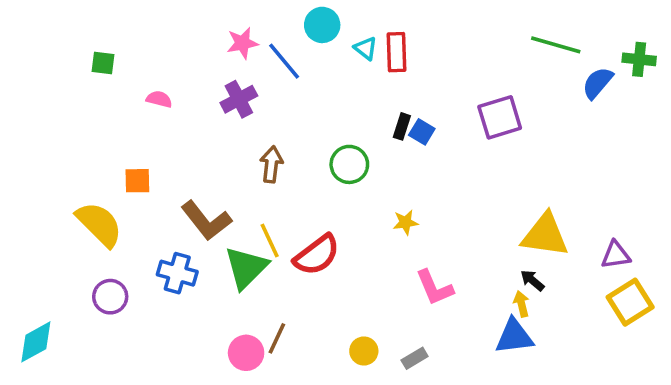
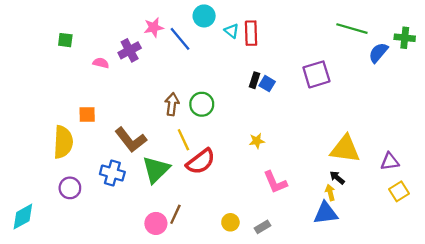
purple cross: (239, 99) -> (130, 50), moved
green circle: (349, 164) -> (202, 104), moved
yellow semicircle: (99, 224) -> (63, 142), turned 48
yellow line: (270, 241) -> (183, 140), moved
yellow square: (630, 302) -> (399, 191), size x0.7

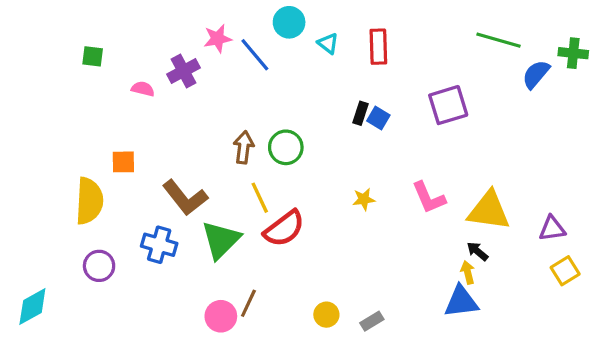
red rectangle: (251, 33) -> (378, 47), moved
pink L-shape: (275, 182) -> (429, 198), moved

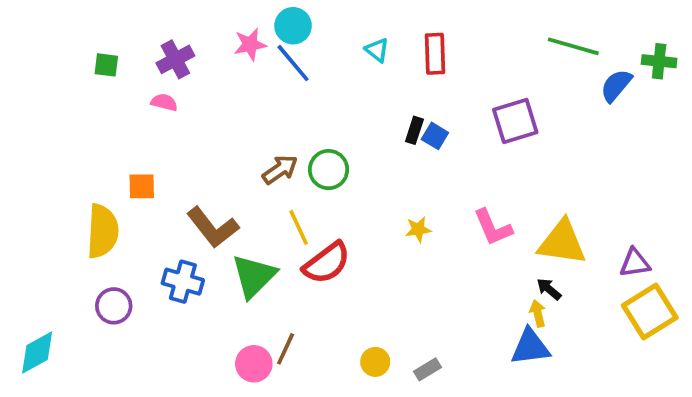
cyan circle: (289, 22) -> (293, 26), moved
purple cross: (183, 71) -> (175, 59), moved
brown arrow: (244, 147) -> (280, 170), turned 48
yellow square: (565, 271) -> (650, 311), size x1.6

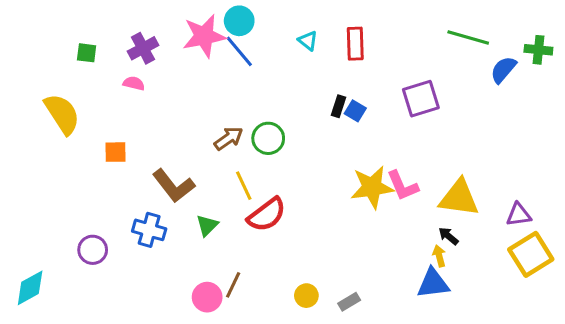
pink star: (250, 44) -> (204, 36), size x1.6
yellow star: (418, 229) -> (372, 187), moved, size x2.0
yellow semicircle: (103, 231) -> (62, 114), moved, turned -36
green triangle: (254, 276) -> (207, 225), size x0.6

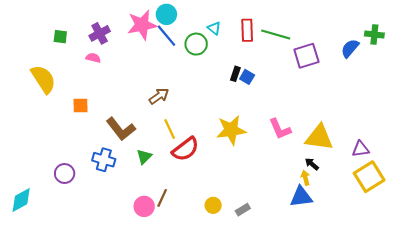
green line: (468, 38) -> (276, 35), moved
purple square: (421, 99) -> (306, 56), moved
green circle: (268, 138) -> (196, 44), moved
yellow star: (372, 187) -> (231, 130), moved

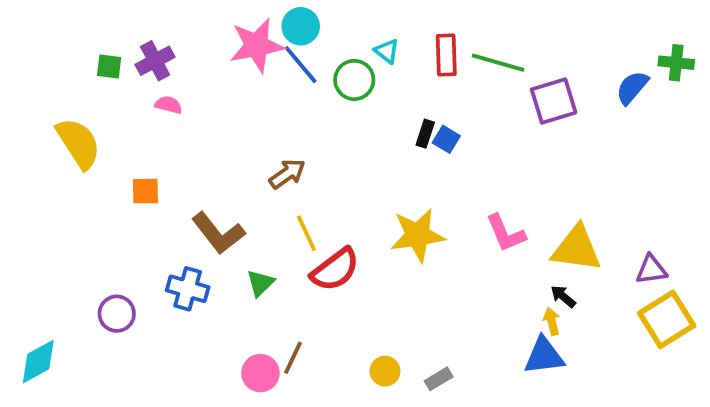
purple cross: (100, 33) -> (155, 61), moved

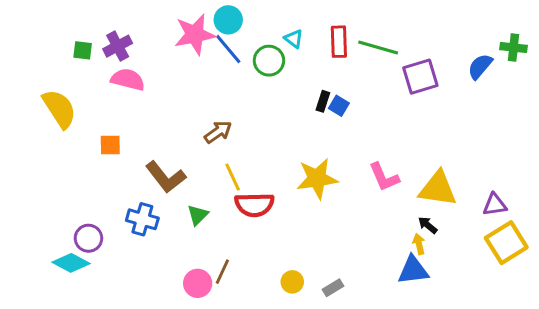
pink semicircle: (168, 105) -> (128, 80), size x1.6
red semicircle: (335, 270) -> (254, 205), turned 36
cyan diamond: (38, 362) -> (71, 263), moved, turned 57

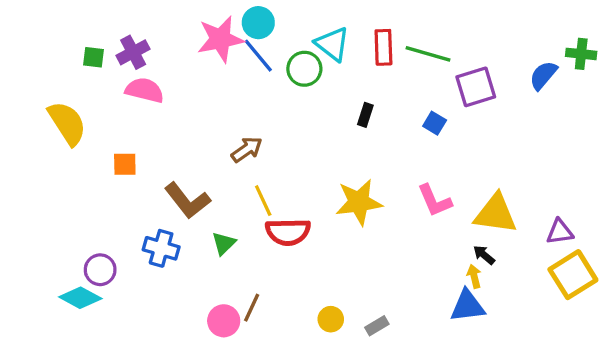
cyan triangle: (294, 39) -> (332, 44), size x1.6
blue square: (339, 106) -> (435, 123), moved

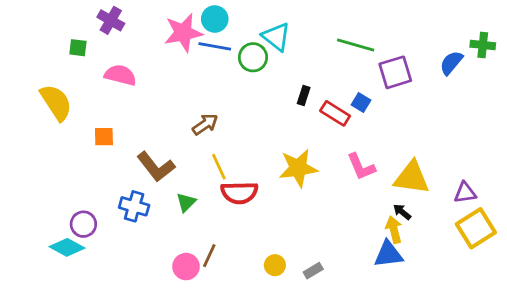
red rectangle: (383, 47) -> (335, 113), moved, turned -56
purple cross: (133, 52) -> (111, 20), moved, turned -32
blue line: (258, 56) -> (215, 46), turned -40
yellow arrow: (474, 276) -> (394, 230), size x1.4

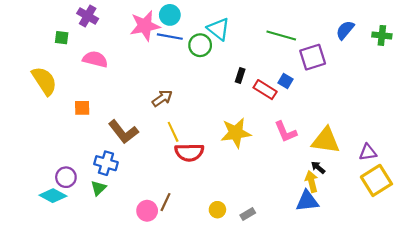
blue semicircle: (451, 63) -> (345, 30), moved
green triangle: (186, 202) -> (98, 188), moved

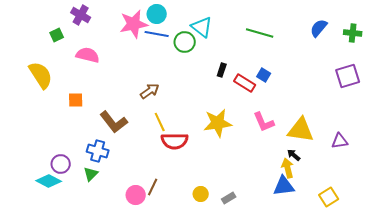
green square: (62, 38) -> (57, 35), turned -32
purple square: (313, 57) -> (348, 76), moved
yellow square: (376, 180) -> (329, 197), moved, size x0.7

